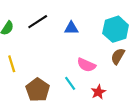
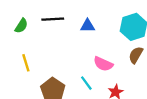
black line: (38, 22) -> (53, 19), turned 30

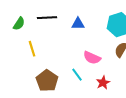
yellow line: (26, 63) -> (32, 49), moved

